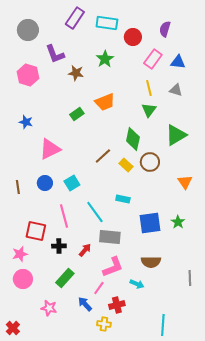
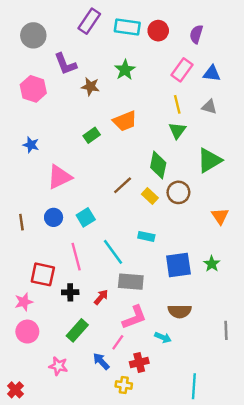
red circle: (133, 37) -> (158, 31), moved

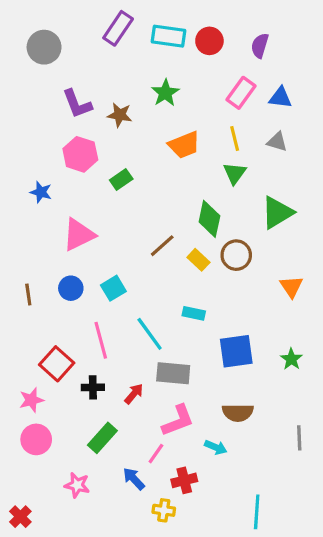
purple L-shape: (65, 64) -> (77, 104), moved
pink hexagon: (33, 89) -> (80, 154), moved
orange trapezoid: (125, 121) -> (184, 145), moved
green star: (212, 264) -> (291, 359), moved
red square: (43, 274) -> (57, 364), turned 30

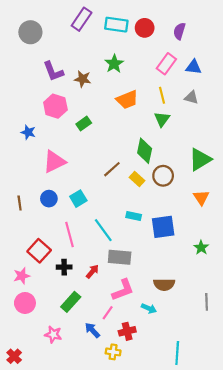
green triangle: (277, 213) -> (200, 159), moved
blue square: (236, 351) -> (163, 227), moved

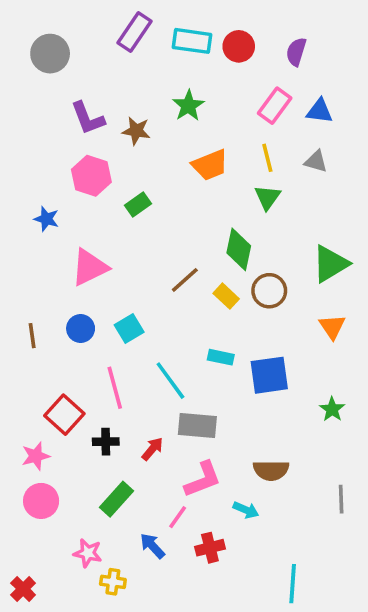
yellow cross: (113, 352) -> (113, 582), moved

